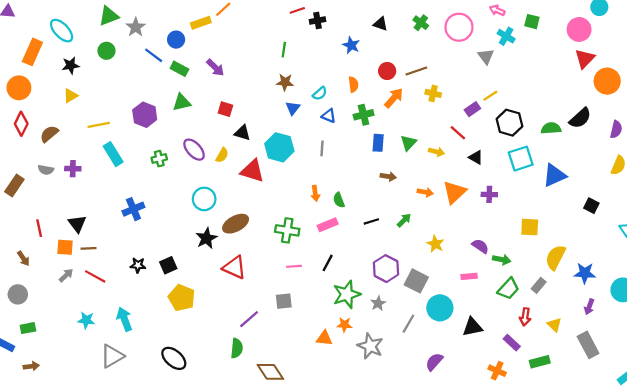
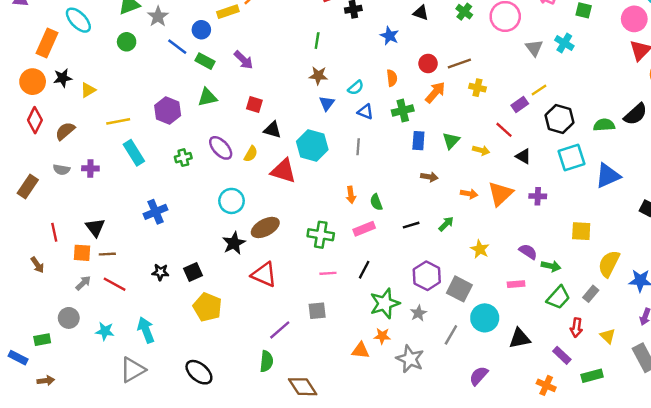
cyan cross: (506, 36) -> (564, 43), moved
black star: (71, 65) -> (63, 78), moved
gray circle: (18, 294) -> (69, 318), moved

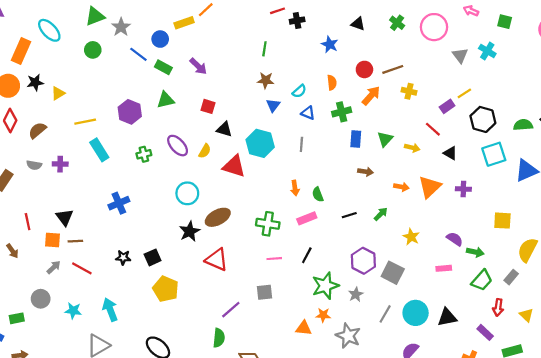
cyan circle: (485, 318) -> (416, 313), moved

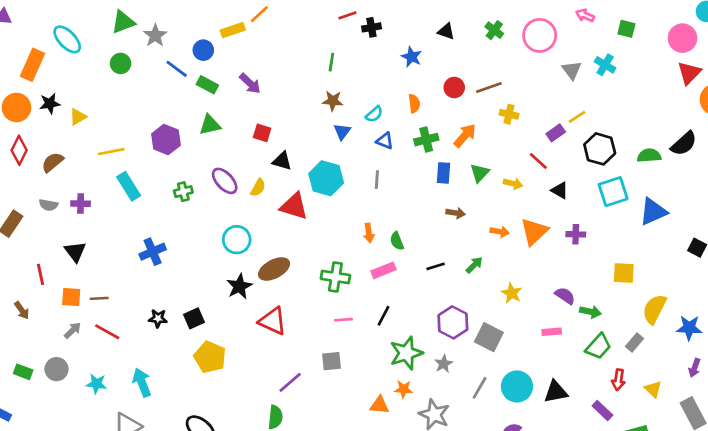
orange arrow: (371, 96) -> (465, 136), moved
black triangle: (65, 217) -> (75, 252), moved
green rectangle: (17, 318) -> (23, 372), moved, turned 32

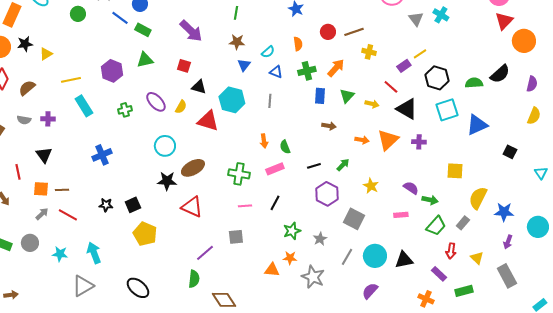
purple arrow: (250, 83) -> (191, 31), moved, size x1.4
black triangle: (560, 190) -> (407, 109), size x1.6
black star: (239, 286) -> (167, 181), turned 30
purple hexagon: (453, 322) -> (327, 194), moved
green star: (406, 353) -> (292, 231), size x0.7

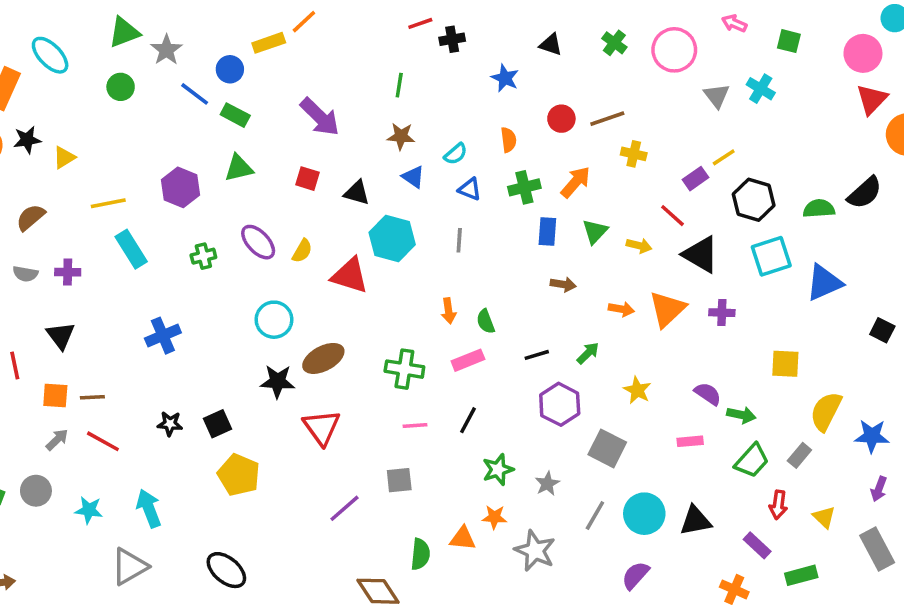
blue triangle: (244, 65) -> (413, 177), turned -32
black triangle: (199, 87) -> (357, 193), moved
red triangle: (192, 207) -> (322, 427), turned 30
green semicircle: (194, 279) -> (420, 554), moved

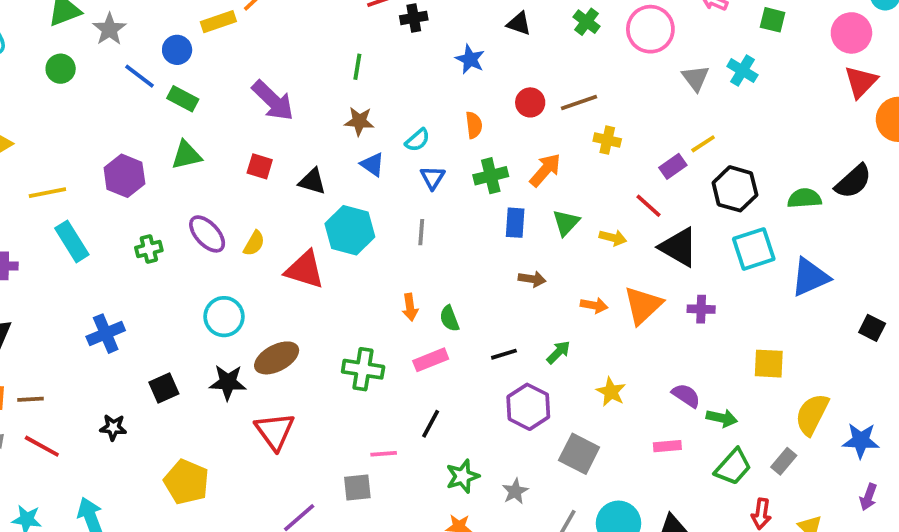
blue triangle: (470, 189) -> (433, 178), turned 40
black square: (218, 424) -> (164, 388), moved
pink line: (415, 425) -> (384, 454), moved

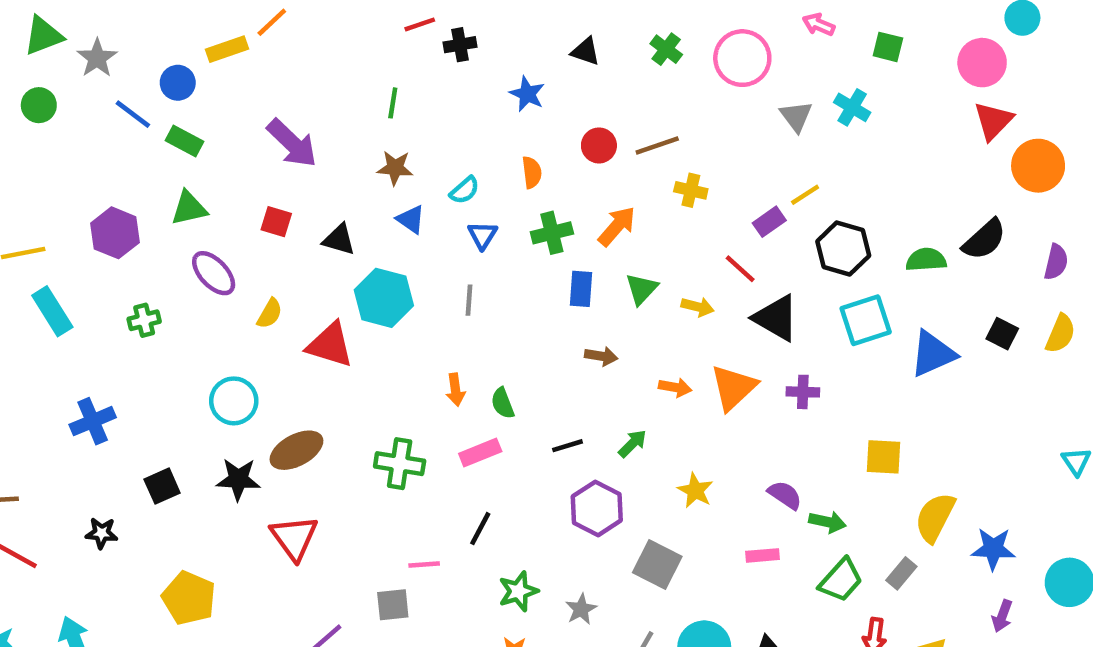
purple ellipse: (207, 234) -> (214, 273), moved
black square: (872, 328) -> (1002, 334), moved

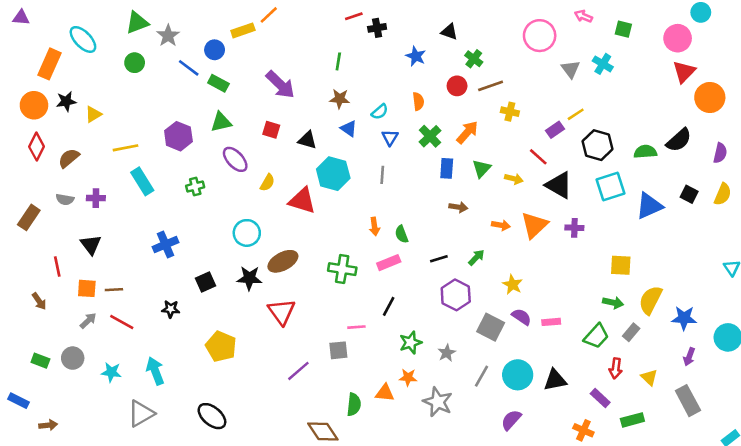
green cross: (666, 49) -> (474, 59), moved
green cross: (552, 233) -> (430, 136), turned -30
purple semicircle: (785, 495) -> (522, 317), moved
green arrow: (827, 522) -> (613, 303), moved

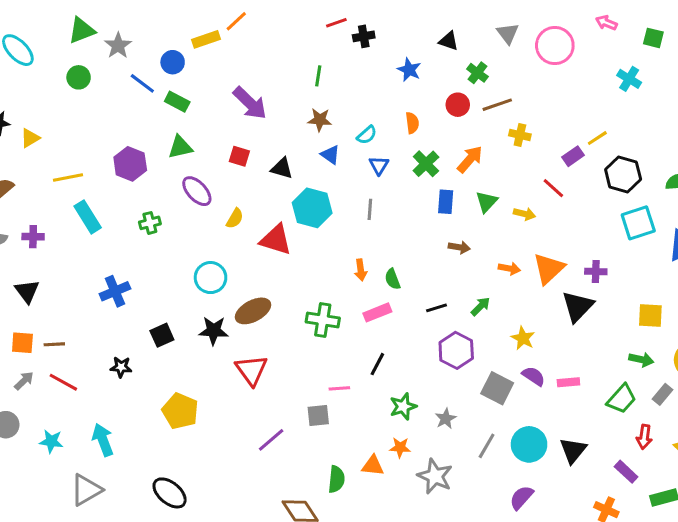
gray triangle: (571, 69) -> (508, 33), moved
black triangle: (559, 185) -> (578, 306), moved, turned 44
black triangle: (555, 380) -> (573, 450), turned -40

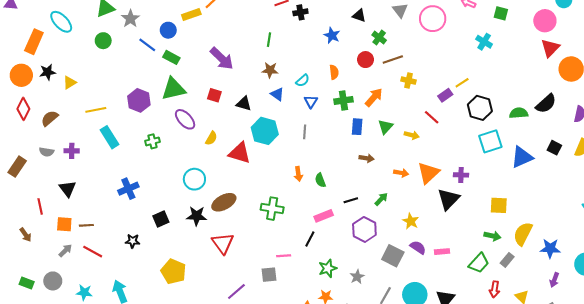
green triangle: (180, 147) -> (173, 89), size x1.4
green cross: (426, 164) -> (343, 100), turned 36
pink rectangle: (377, 312) -> (324, 216), moved

